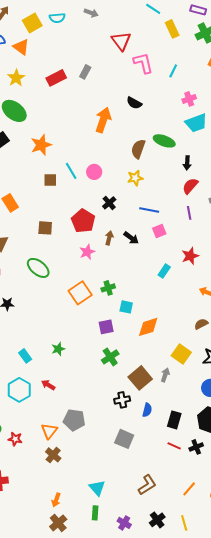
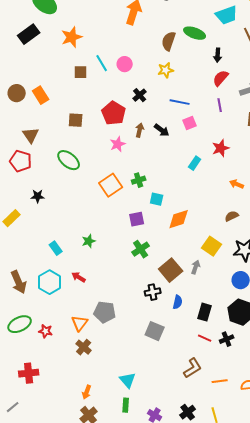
brown L-shape: (147, 485) -> (193, 368), moved
orange line: (189, 489) -> (220, 381), turned 42

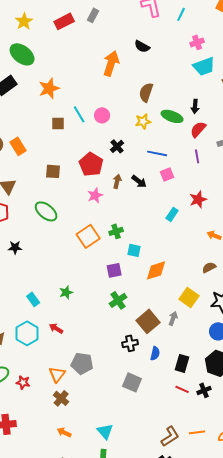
green ellipse: (195, 33) -> (172, 116), moved
brown L-shape: (193, 368) -> (170, 436), moved
orange arrow: (87, 392) -> (64, 432), moved, turned 96

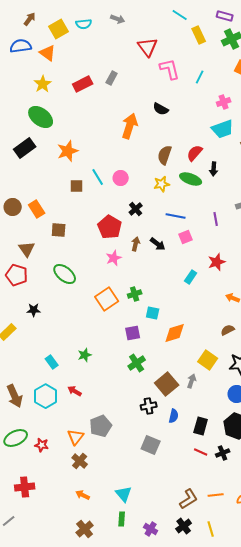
pink cross: (197, 42) -> (224, 102), moved
red semicircle: (198, 129) -> (195, 153), moved
brown square: (53, 171) -> (59, 230), moved
gray pentagon: (82, 363) -> (101, 426), turned -30

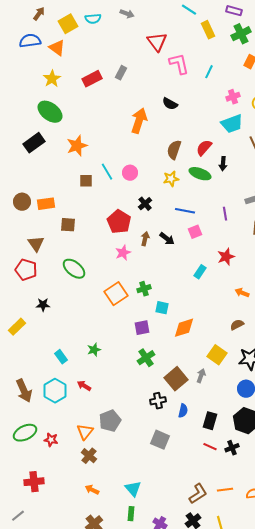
orange rectangle: (37, 209) -> (46, 204), turned -66

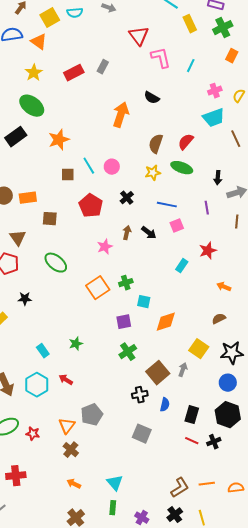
black arrow: (223, 164) -> (218, 178), moved
red pentagon: (119, 222) -> (91, 206), moved

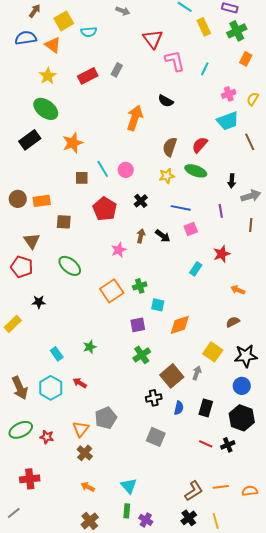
cyan semicircle: (75, 13) -> (89, 32), moved
black rectangle: (192, 415) -> (206, 408), moved
purple cross: (142, 518) -> (146, 520), moved

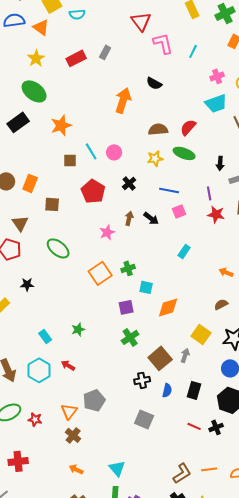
brown semicircle: (170, 147) -> (158, 129), turned 66
orange rectangle: (42, 201) -> (30, 183), turned -60
red star: (222, 254) -> (216, 214), moved, turned 30

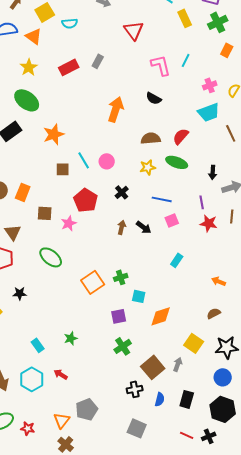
pink L-shape: (163, 43) -> (161, 65), moved
black semicircle: (154, 83) -> (154, 98), moved
pink star: (107, 232) -> (69, 223), moved

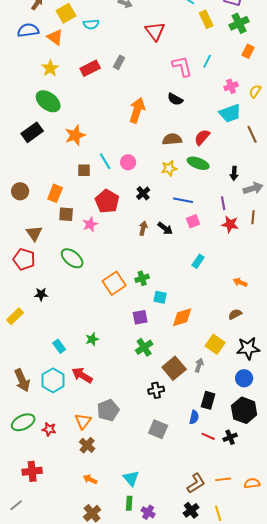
orange rectangle: (23, 192) -> (55, 193), moved
red arrow: (61, 374) -> (82, 375), size x1.5
blue semicircle: (160, 399) -> (194, 417), moved

